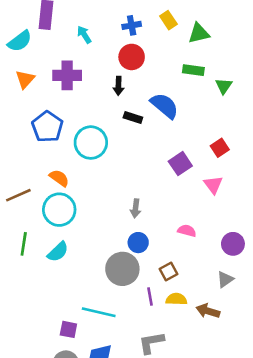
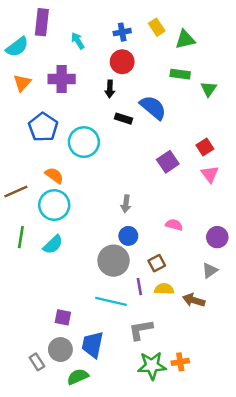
pink triangle: (213, 185) -> (210, 174), moved
cyan line: (99, 312) -> (111, 301), moved

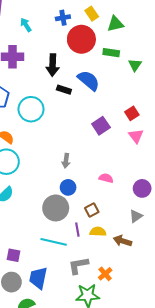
red circle: (122, 62) -> (81, 39), moved, size x1.4
black arrow: (110, 89) -> (53, 65), size x1.5
orange cross: (180, 362) -> (105, 274), moved, turned -32

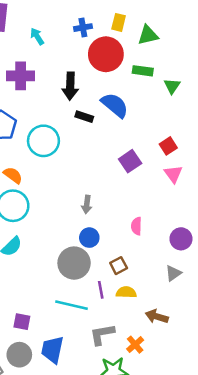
yellow rectangle: (92, 14) -> (119, 22), turned 48
pink semicircle: (106, 178) -> (136, 226), turned -104
brown arrow: (123, 241) -> (157, 317), moved

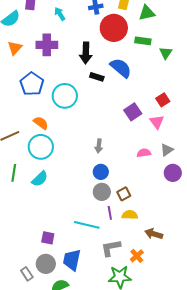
pink triangle: (173, 174) -> (157, 122), moved
pink semicircle: (136, 226) -> (144, 153), moved, turned 80
gray circle: (74, 263) -> (102, 192), moved, size x0.7
gray triangle: (173, 273) -> (167, 150), moved

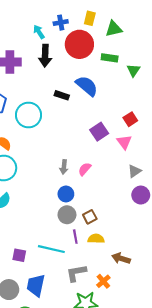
cyan arrow: (60, 14) -> (39, 32), moved
black arrow: (86, 53) -> (45, 56), moved
pink semicircle: (144, 153) -> (85, 169), moved, turned -40
purple square: (48, 238) -> (19, 255), moved

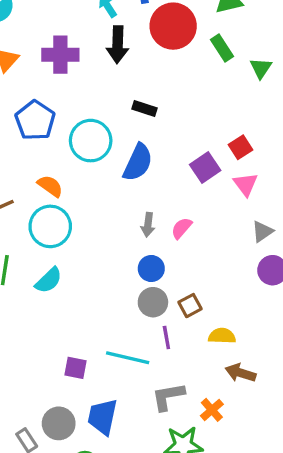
green rectangle: (110, 58) -> (222, 48), turned 49
blue semicircle: (87, 86) -> (138, 162), moved, turned 75
red square: (130, 119) -> (241, 147), moved
yellow semicircle: (96, 239) -> (222, 336), moved

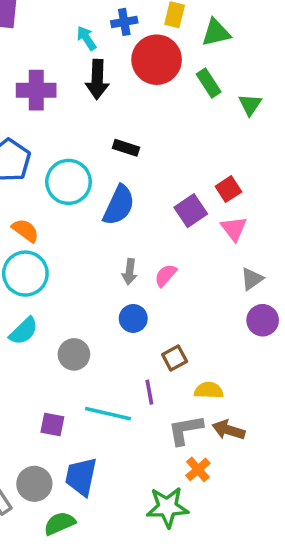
gray circle: (153, 302) -> (74, 354), moved
gray L-shape: (168, 396) -> (185, 430), moved

